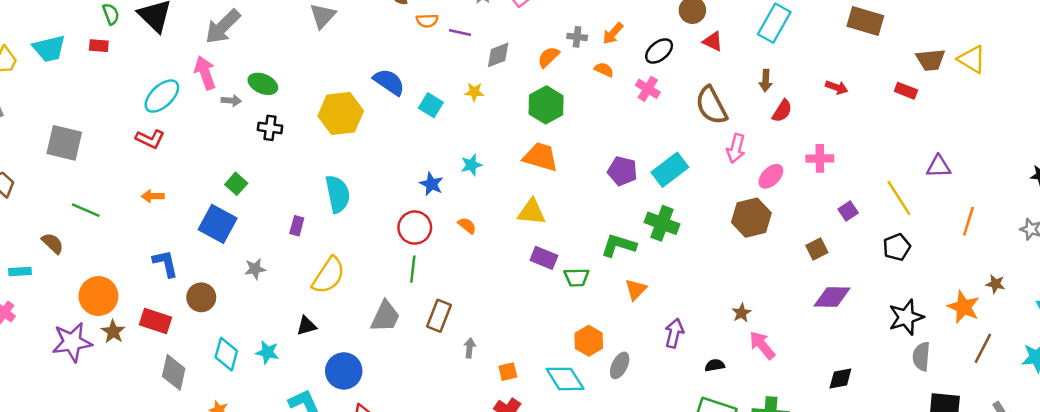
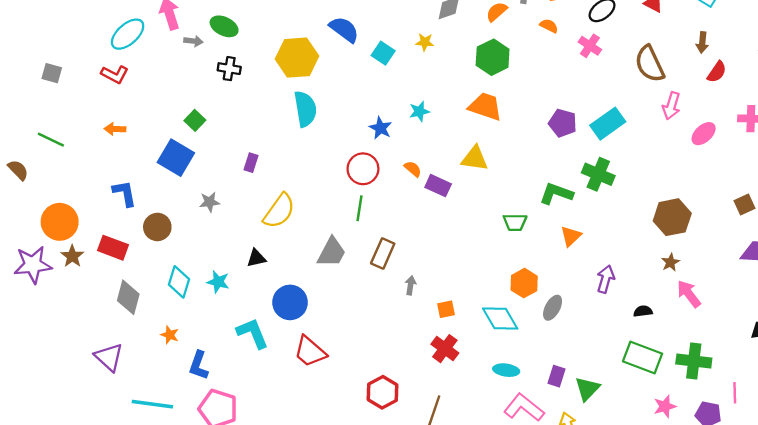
gray square: (64, 143) -> (52, 73), moved, size x0.6
cyan semicircle: (338, 194) -> (305, 109), moved
brown hexagon: (751, 218) -> (672, 217), moved
purple rectangle: (544, 258) -> (438, 186), moved

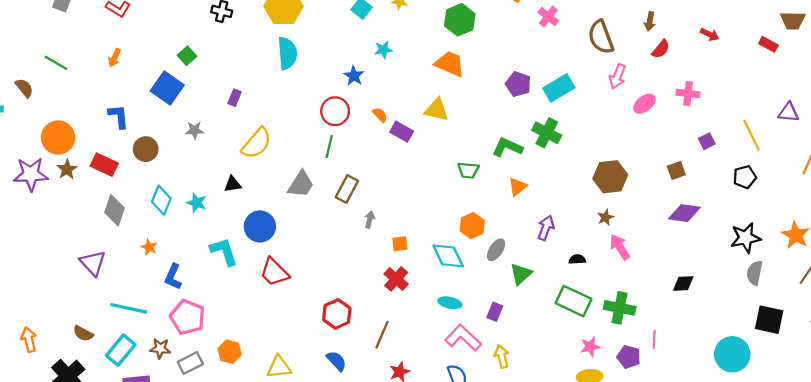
cyan star: (419, 111) -> (383, 50), moved
orange arrow: (115, 129) -> (115, 58), turned -72
green triangle: (587, 389) -> (521, 274), moved

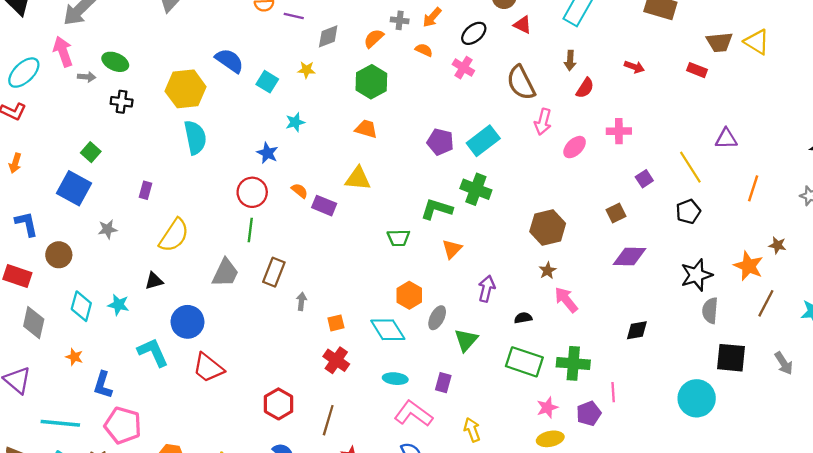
orange trapezoid: (450, 64) -> (366, 129), size x0.7
yellow arrow: (502, 356) -> (472, 430), moved
purple pentagon: (629, 357) -> (589, 413), turned -30

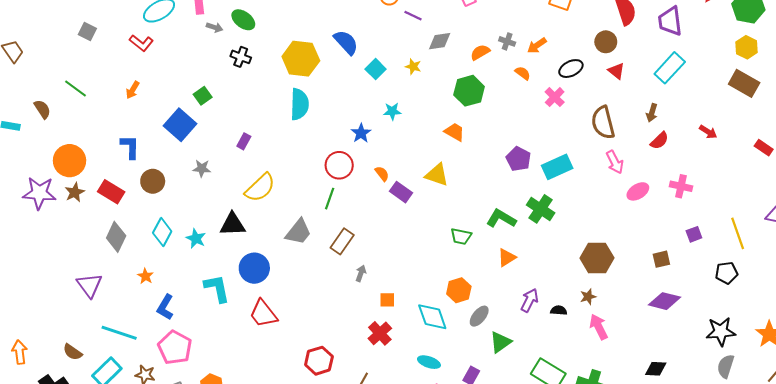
pink arrow: (543, 122) -> (615, 162), turned -55
black triangle: (154, 281) -> (233, 224), size x1.5
black semicircle: (523, 318) -> (559, 310), moved

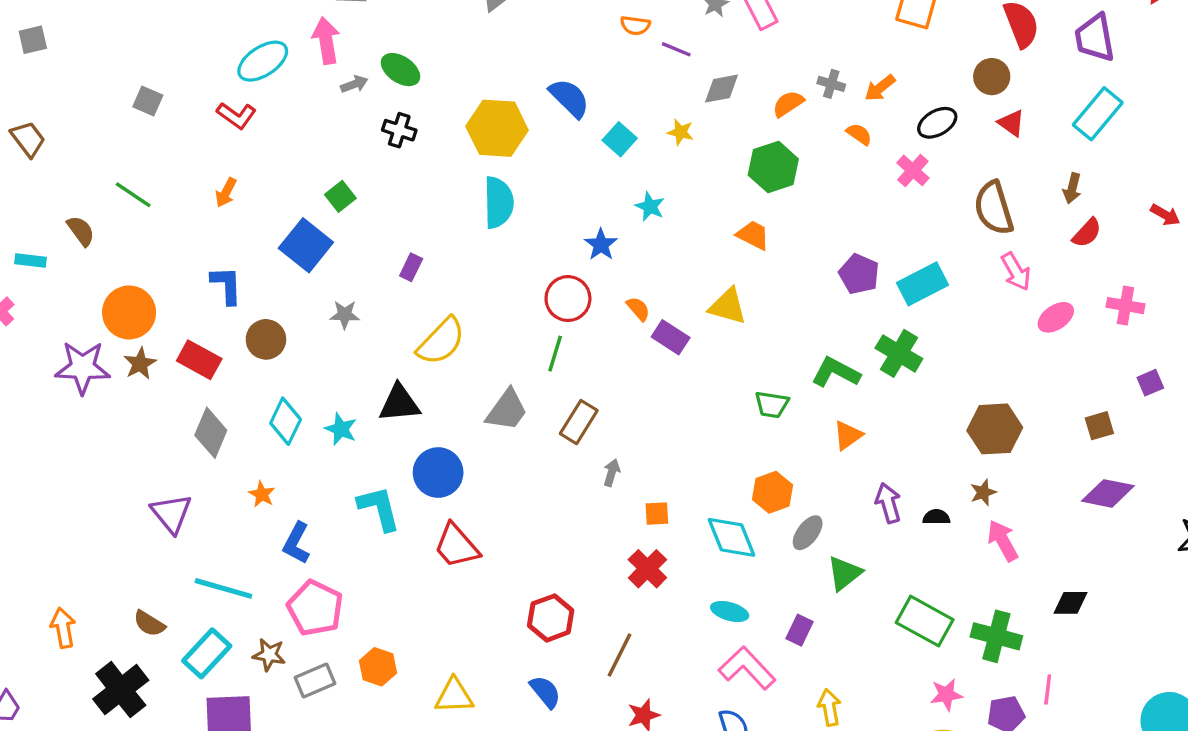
gray arrow: (215, 27) -> (354, 84), turned -35
cyan star: (392, 111) -> (650, 206), turned 30
purple arrow: (530, 300) -> (888, 503), turned -40
black diamond: (656, 369) -> (1070, 603), moved

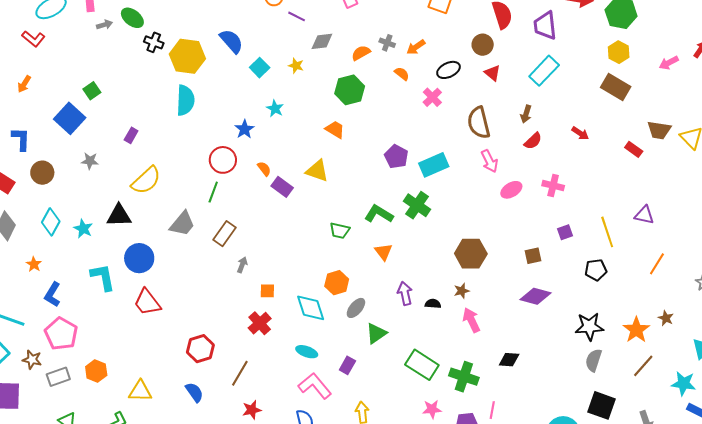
black cross: (399, 130) -> (154, 42), moved
orange triangle: (848, 435) -> (384, 252), turned -36

